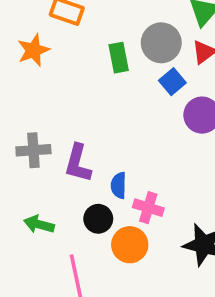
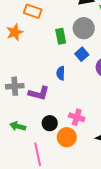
blue square: (172, 82) -> (82, 54), moved
purple L-shape: (78, 163) -> (39, 93), turned -90
blue semicircle: (119, 185) -> (61, 73), moved

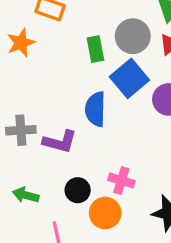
blue square: (82, 54) -> (129, 78), size x1.6
blue semicircle: (61, 73) -> (95, 109), size x1.5

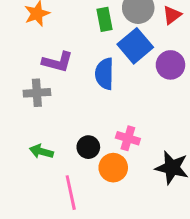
purple L-shape: (60, 142) -> (57, 62), moved

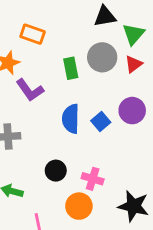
blue square: (135, 46) -> (101, 121), moved, size x0.6
purple L-shape: (57, 62) -> (30, 90), moved, turned 40
black circle: (88, 147) -> (56, 171), moved

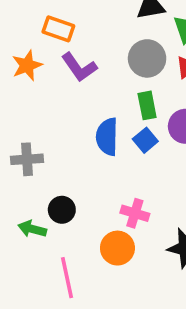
green rectangle: (71, 68) -> (147, 105), moved
purple L-shape: (30, 90) -> (79, 67), moved
black circle: (56, 171) -> (62, 210), moved

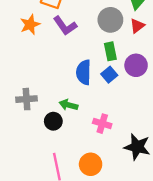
gray cross: (27, 159) -> (27, 99), moved
green arrow: (32, 229) -> (68, 105), moved
orange circle: (117, 248) -> (91, 164), moved

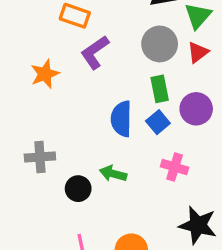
orange star: (30, 25) -> (45, 74), moved
purple L-shape: (65, 26) -> (95, 52), turned 90
green arrow: (68, 105) -> (113, 174), moved
pink cross: (102, 124) -> (175, 167), moved

